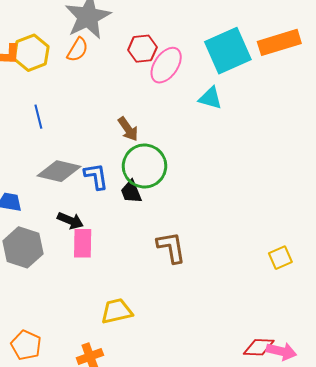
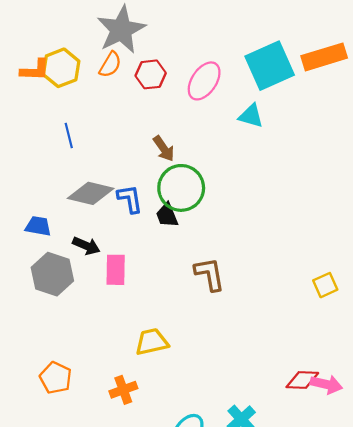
red hexagon: (142, 49) -> (151, 74), moved
black arrow: (70, 221) -> (86, 246), moved

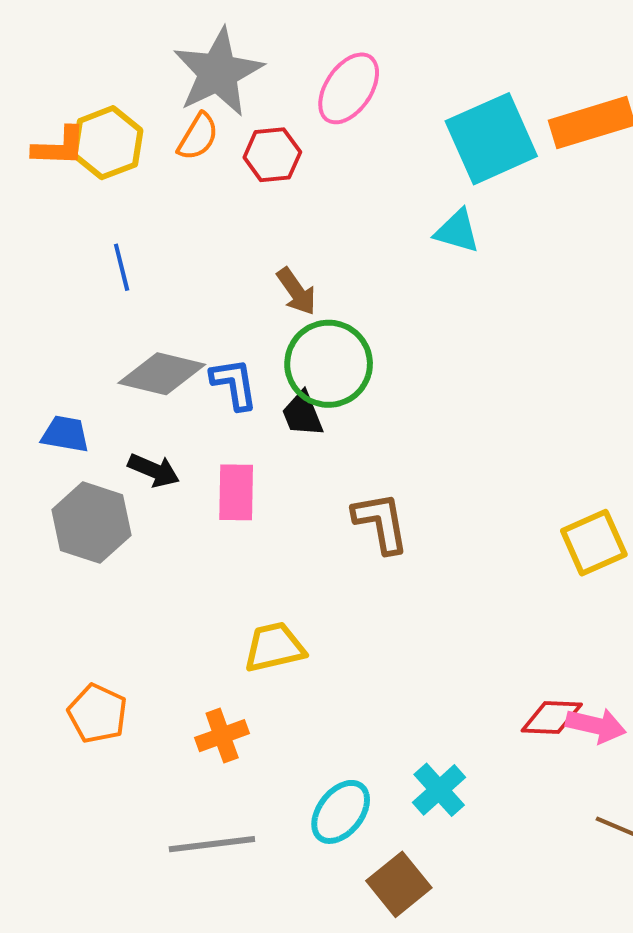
pink ellipse: (204, 81) -> (349, 88), moved
pink rectangle: (116, 270) -> (236, 492), moved
yellow square: (325, 285) -> (594, 543), size x1.4

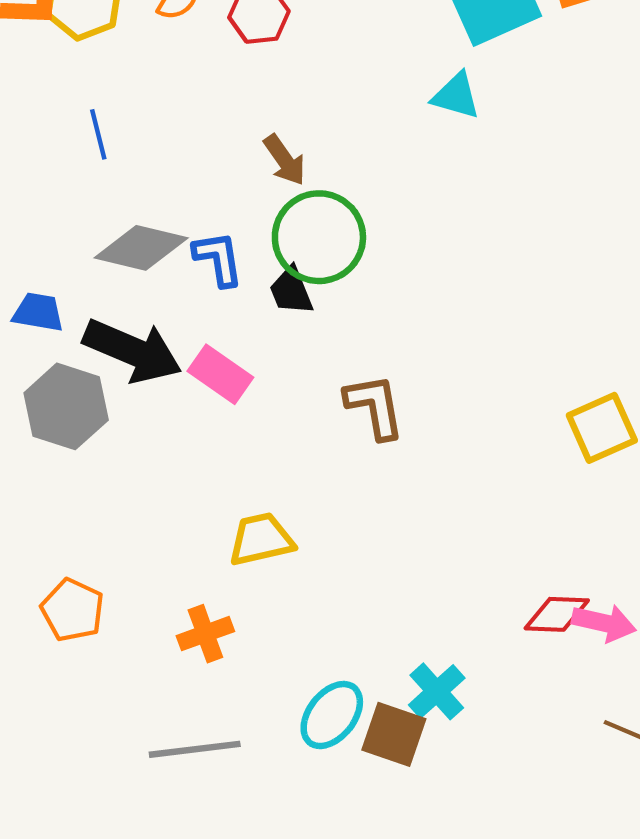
black arrow: (154, 470) -> (133, 351), size x1.8
pink rectangle: (236, 492) -> (220, 374), turned -56
brown square: (399, 884) -> (394, 734), moved, turned -32

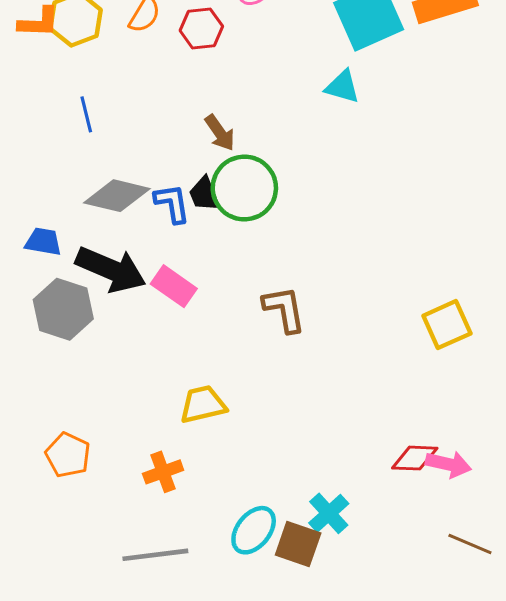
black trapezoid: (291, 291) -> (204, 194), moved

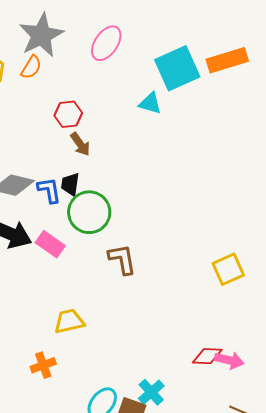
red hexagon: (201, 28) -> (68, 114), moved
cyan triangle: (343, 87) -> (150, 103), moved
green circle: (244, 188) -> (89, 212), moved
black trapezoid: (204, 194) -> (70, 184), turned 30

